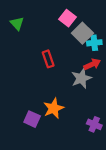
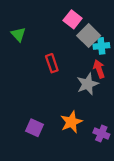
green triangle: (17, 23) -> (18, 34), moved
red arrow: (92, 64) -> (99, 69), turned -84
orange star: (54, 108) -> (71, 122), moved

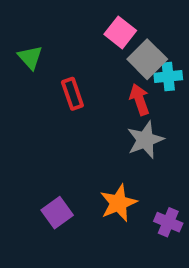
red rectangle: (52, 63) -> (72, 94), moved
red arrow: (99, 69) -> (139, 99), moved
purple square: (34, 128) -> (57, 213), turned 30

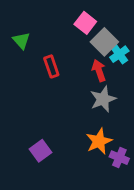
cyan cross: (168, 76) -> (119, 54), turned -30
orange star: (118, 203) -> (99, 141), moved

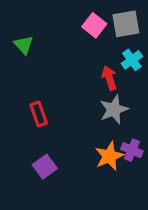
gray square: (104, 42) -> (126, 24), moved, turned 35
red rectangle: (51, 66) -> (39, 114), moved
purple cross: (119, 158) -> (132, 150), moved

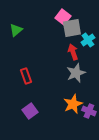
gray square: (126, 24) -> (72, 28), moved
green triangle: (24, 45) -> (16, 30), turned 32
purple cross: (132, 150) -> (89, 111), moved

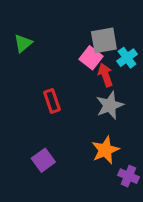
pink square: (63, 17) -> (91, 58), moved
red rectangle: (26, 76) -> (52, 101), moved
purple cross: (89, 111) -> (128, 176), moved

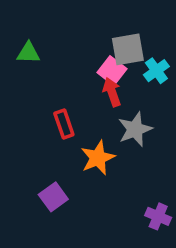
green triangle: (23, 43) -> (28, 53), turned 42
red arrow: (105, 75) -> (112, 92), moved
orange star: (105, 150) -> (98, 158), moved

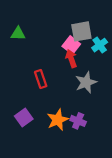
orange star: (98, 158) -> (58, 120), moved
purple square: (53, 197) -> (24, 118), moved
purple cross: (158, 216) -> (78, 121), moved

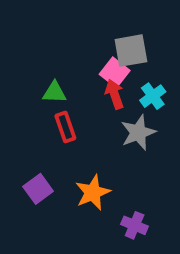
green triangle: (18, 34) -> (54, 92), moved
cyan cross: (100, 45) -> (153, 96), moved
purple cross: (78, 121) -> (135, 225), moved

